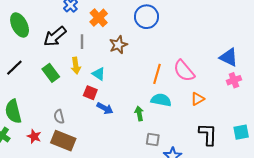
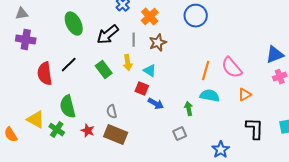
brown star: (118, 45) -> (158, 43), moved
blue triangle: (229, 57) -> (275, 55), turned -48
gray square: (153, 140) -> (180, 134), moved, turned -32

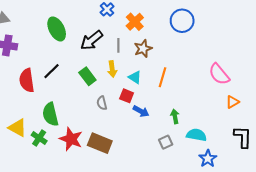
orange line: (206, 71) -> (163, 77), moved
cyan semicircle: (210, 96) -> (197, 135), moved
gray semicircle: (112, 112) -> (102, 103), moved
red star: (88, 131) -> (71, 139), size x1.6

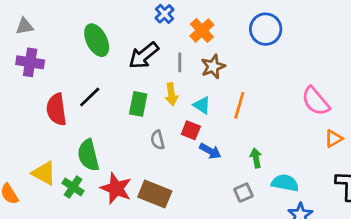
green rectangle: (87, 76) -> (138, 104), turned 48

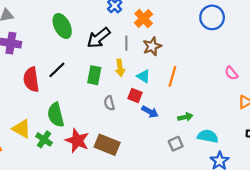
blue circle: (266, 29) -> (212, 17), moved
pink semicircle: (316, 101) -> (231, 73), size x0.6
green arrow: (256, 158) -> (185, 117), turned 88

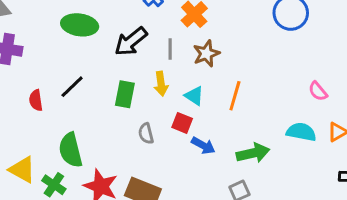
green ellipse: (62, 26) -> (80, 25), turned -55
red semicircle: (31, 80) -> (36, 100), size x0.6
green arrow: (185, 117) -> (253, 153), size x1.5
cyan semicircle: (208, 136) -> (301, 132), moved

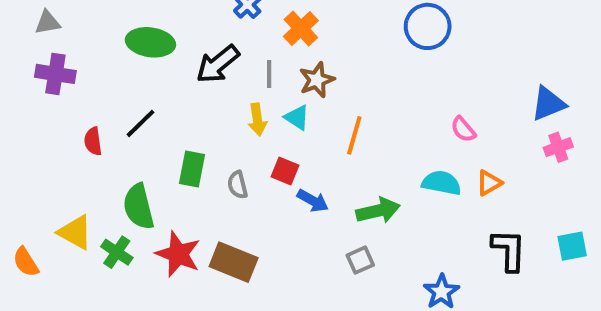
green rectangle: (125, 94) -> (192, 169), moved
cyan triangle: (194, 96) -> (297, 118), moved

